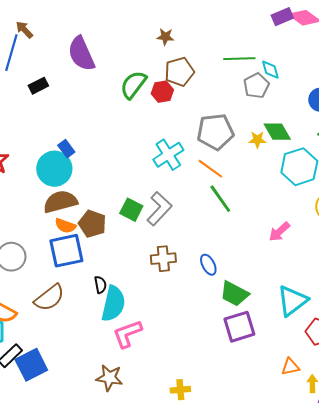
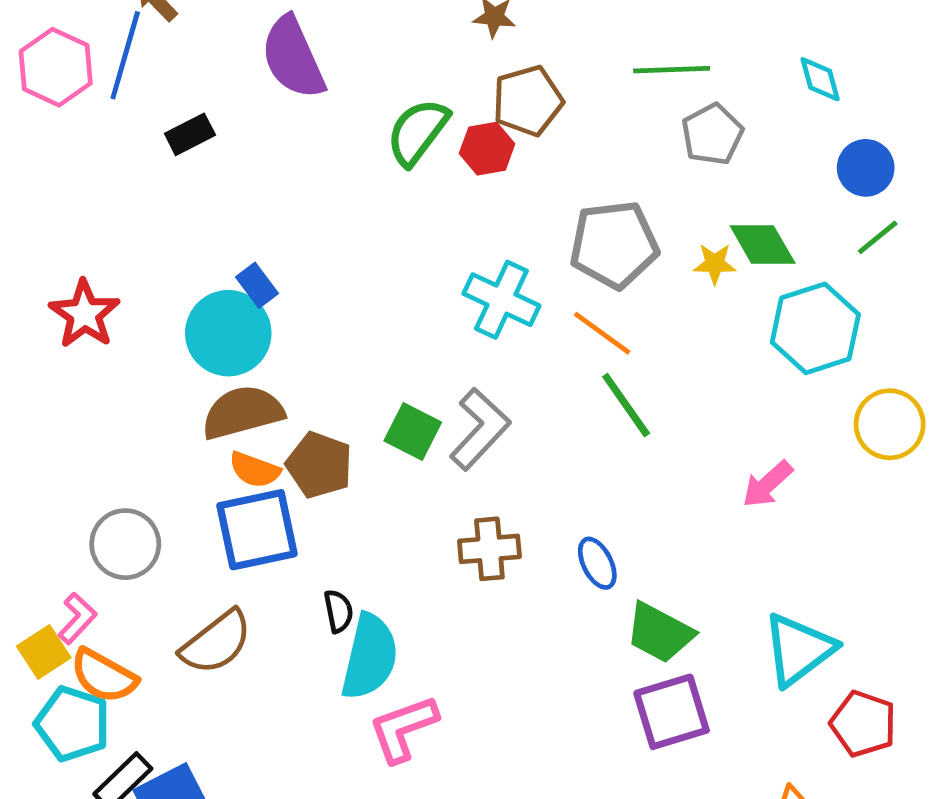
cyan diamond: (270, 70) -> (820, 79), moved
cyan cross: (168, 155) -> (501, 300), turned -32

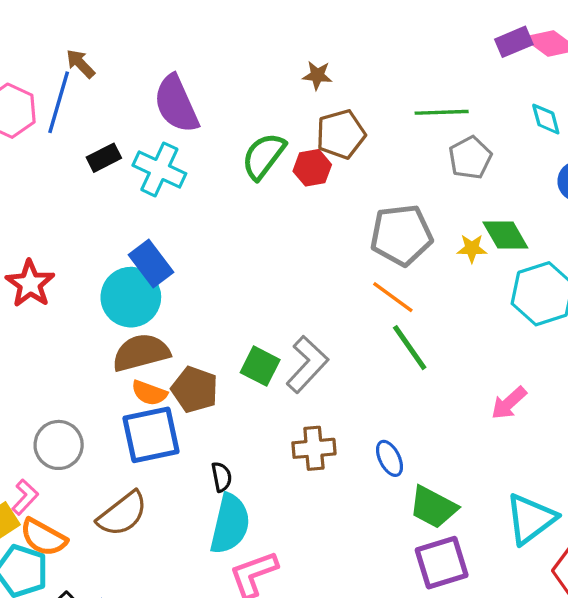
blue rectangle: (257, 285) -> (151, 264), size x1.5
cyan cross: (501, 300) -> (159, 169), moved
black semicircle: (338, 611) -> (222, 477), moved

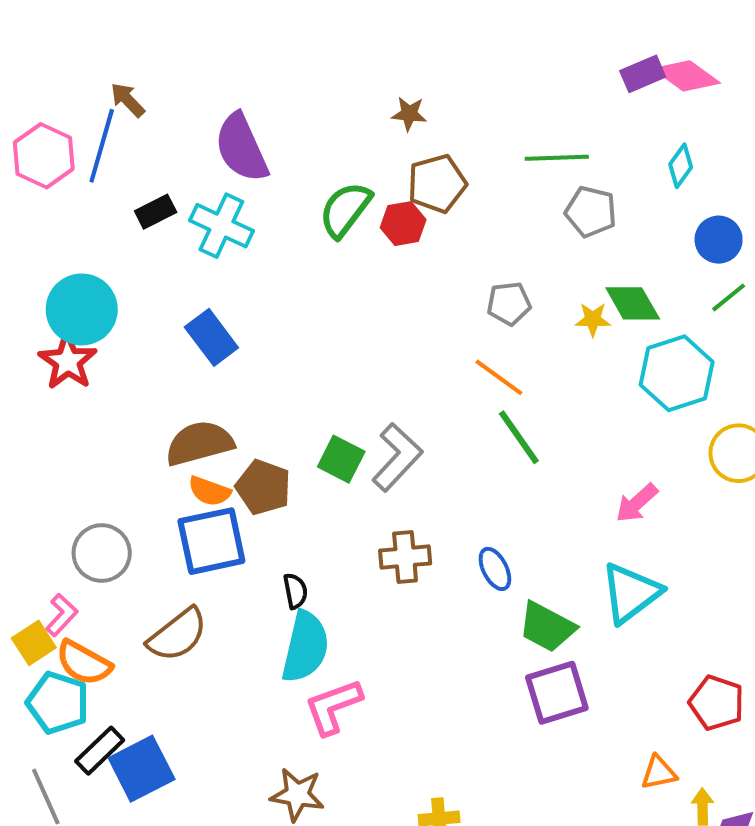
cyan diamond: (546, 119) -> (681, 166), turned 51
gray pentagon: (470, 158) -> (591, 212), turned -30
gray pentagon: (401, 235) -> (509, 303), size x0.6
cyan circle: (131, 297) -> (82, 309), moved
cyan triangle: (531, 519) -> (631, 593), moved

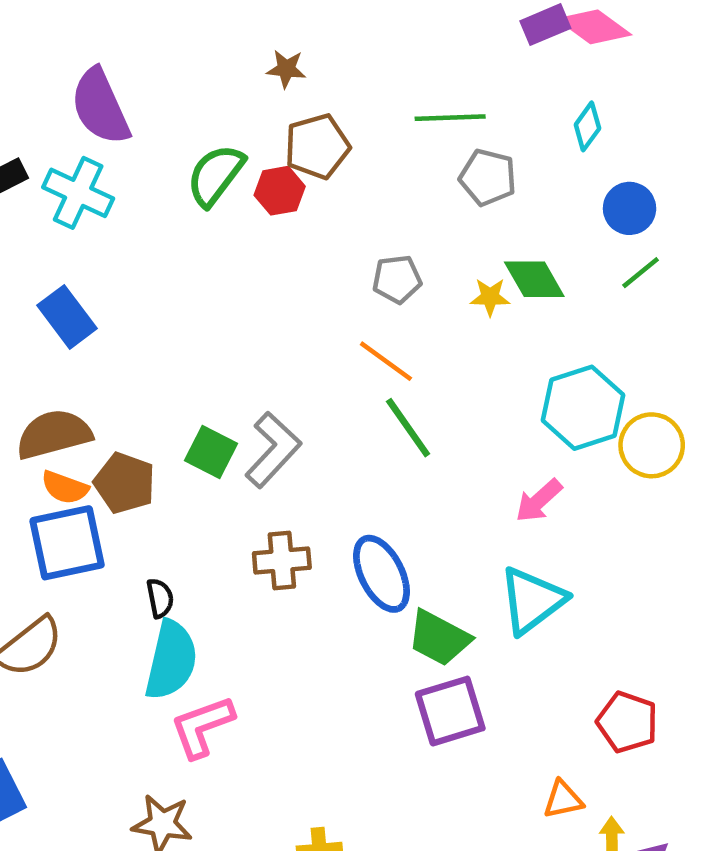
cyan hexagon: (677, 373) -> (583, 408), moved
blue ellipse: (495, 569) -> (382, 574), size x1.6

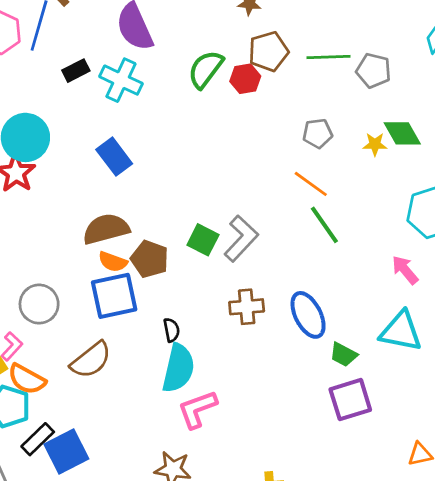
green line: (450, 118) -> (329, 57), moved
pink arrow: (539, 501) -> (405, 270), turned 92
cyan triangle: (532, 600) -> (401, 331), turned 48
green trapezoid: (439, 638) -> (344, 355), size x0.7

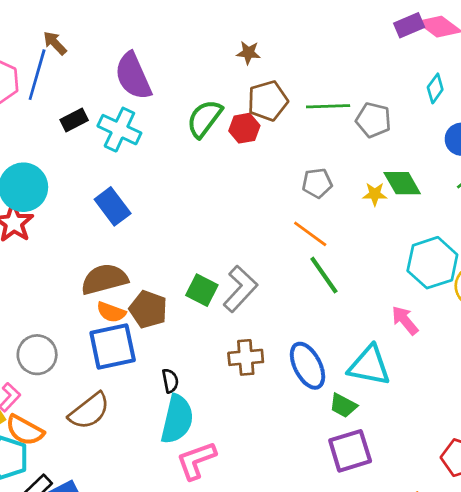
cyan triangle: (401, 331) -> (369, 366), moved

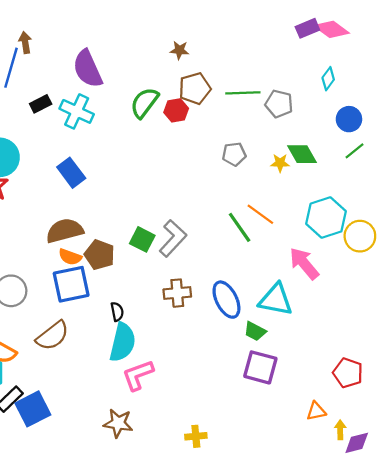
brown arrow: (55, 43) -> (25, 43), turned 35
orange line: (310, 234) -> (260, 214), moved
pink arrow: (405, 320) -> (304, 263), size x1.4
purple square: (350, 451) -> (260, 367), turned 32

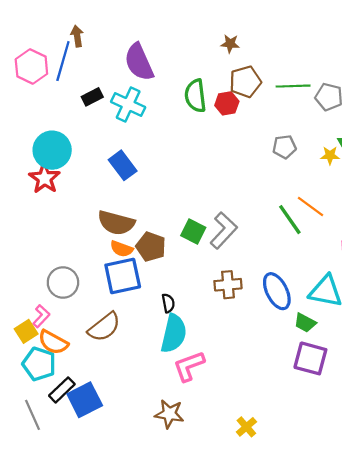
green semicircle: (144, 103) -> (195, 96), turned -44
brown semicircle: (65, 231) -> (116, 223), turned -150
yellow cross: (196, 436) -> (246, 427), turned -36

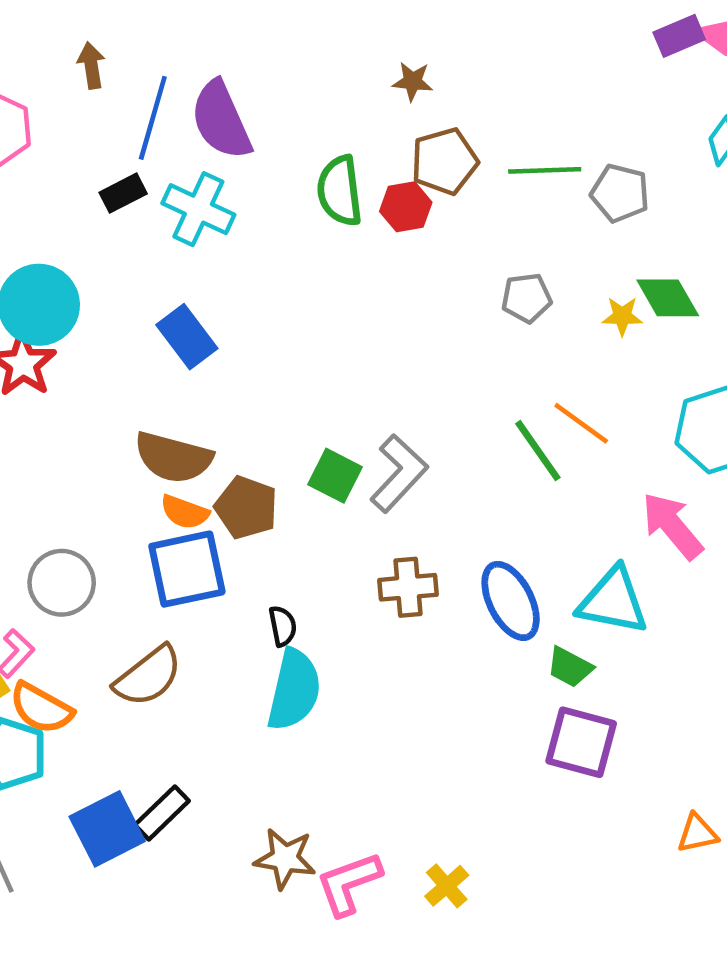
blue line: (63, 61) -> (153, 118), moved
pink L-shape: (189, 366) -> (349, 884), moved
black rectangle: (62, 390) -> (162, 813), moved

